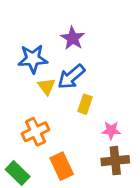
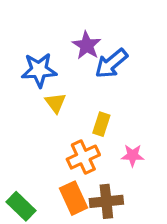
blue arrow: (71, 77) -> (111, 63), moved
orange cross: (35, 132) -> (83, 157), moved
brown cross: (115, 161) -> (106, 201), moved

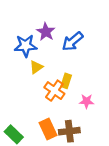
purple star: (87, 45) -> (46, 32), moved
yellow triangle: (55, 103) -> (36, 67), turned 32
orange cross: (83, 157) -> (54, 91), moved, turned -30

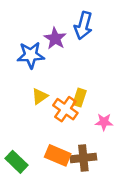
blue arrow: (73, 41) -> (83, 26), moved, turned -35
yellow triangle: (36, 67) -> (40, 96), moved
orange rectangle: (48, 129) -> (58, 155), turned -42

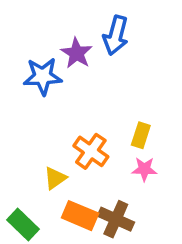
yellow triangle: (40, 96) -> (55, 178), moved
yellow rectangle: (80, 98) -> (141, 135), moved
brown cross: (83, 158) -> (116, 219), turned 30

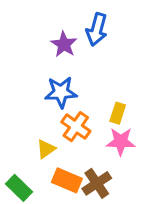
blue star: (43, 76) -> (61, 92), moved
pink star: (144, 169) -> (121, 142), size x1.4
brown cross: (116, 219) -> (97, 183), turned 32

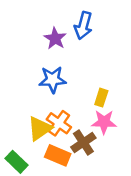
orange cross: (76, 127) -> (59, 123), moved
yellow triangle: (46, 149) -> (40, 128), size x1.5
brown cross: (97, 183) -> (83, 143), moved

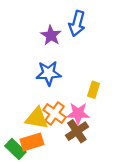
pink star: (104, 122) -> (78, 113), moved
yellow triangle: (40, 128) -> (37, 118), turned 45
orange rectangle: (58, 155) -> (32, 142), moved, turned -40

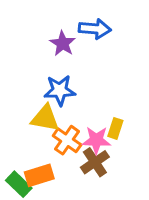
blue arrow: (77, 23) -> (95, 29), turned -100
yellow rectangle: (94, 90) -> (115, 128), moved
yellow triangle: (37, 118) -> (45, 118), moved

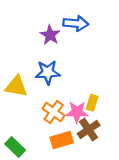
yellow triangle: (45, 118) -> (16, 86), moved
brown cross: (95, 162) -> (89, 130), moved
orange rectangle: (39, 175) -> (62, 140), moved

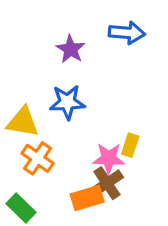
blue arrow: (76, 23) -> (127, 33), moved
orange cross: (54, 112) -> (38, 158), moved
brown cross: (89, 130) -> (107, 183), moved

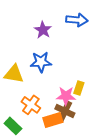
orange cross: (38, 158) -> (31, 105), moved
brown cross: (107, 183) -> (65, 111), turned -30

